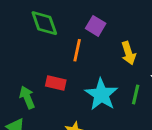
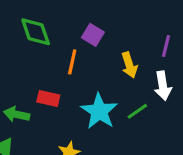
green line: (136, 94) -> (137, 111), turned 42
green arrow: (27, 97) -> (17, 114), turned -55

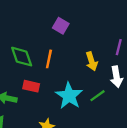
green diamond: (36, 32) -> (22, 57), moved
purple square: (93, 35) -> (61, 26), moved

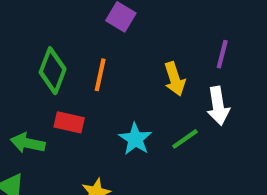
green diamond: (22, 57) -> (53, 71), turned 40
cyan star: (69, 96) -> (135, 139), size x0.7

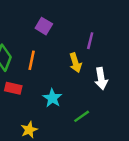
purple line: (222, 54) -> (90, 41), moved
green line: (185, 139) -> (82, 116), moved

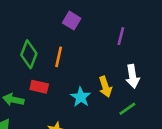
yellow arrow: (76, 63) -> (105, 87), moved
green line: (82, 116) -> (127, 109), moved

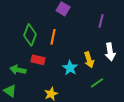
green line: (127, 109) -> (97, 83), moved

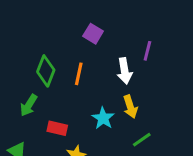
white arrow: (110, 52) -> (125, 71), moved
red rectangle: (38, 60) -> (57, 128), moved
green arrow: (18, 70) -> (29, 105), moved, turned -70

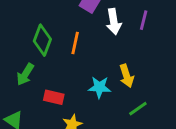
white arrow: (125, 71) -> (114, 22), moved
cyan star: (103, 118) -> (99, 87), turned -30

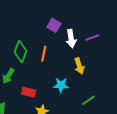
purple line: (144, 20) -> (92, 37), turned 56
yellow arrow: (127, 76) -> (79, 66), moved

